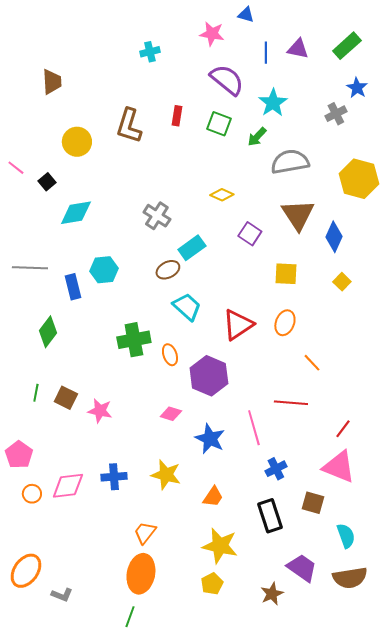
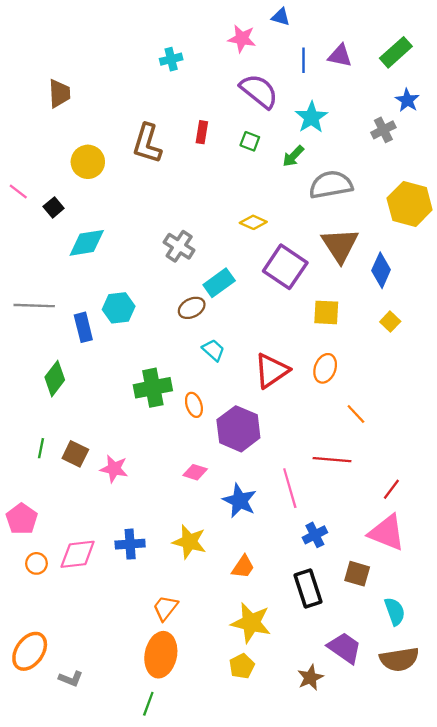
green square: (219, 124) -> (250, 141), size x0.7
purple square: (250, 234) -> (285, 267), size x1.6
cyan trapezoid: (187, 307) -> (213, 350), size x0.7

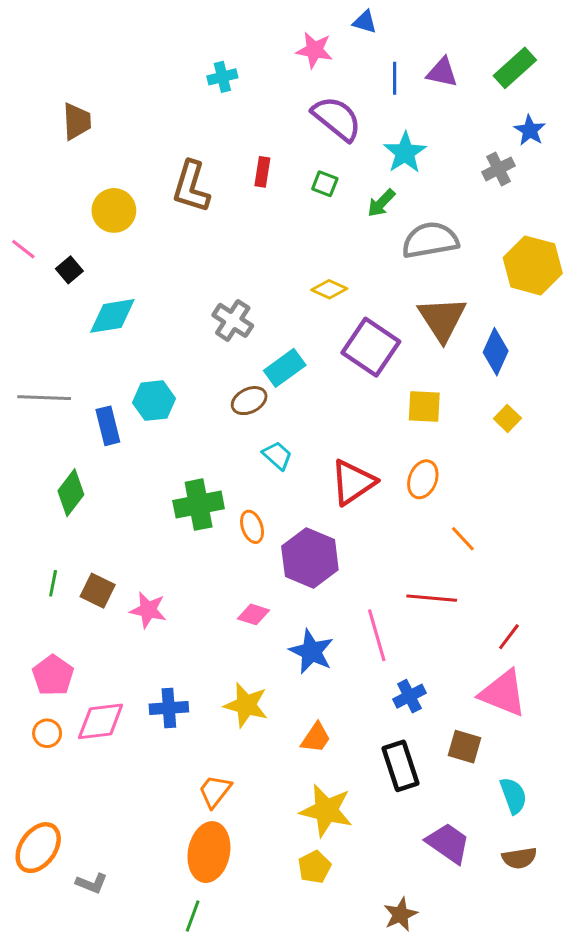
pink pentagon: (22, 519) -> (53, 675), moved
brown semicircle: (399, 659) -> (519, 858), size x0.7
brown star: (310, 678) -> (401, 914), moved

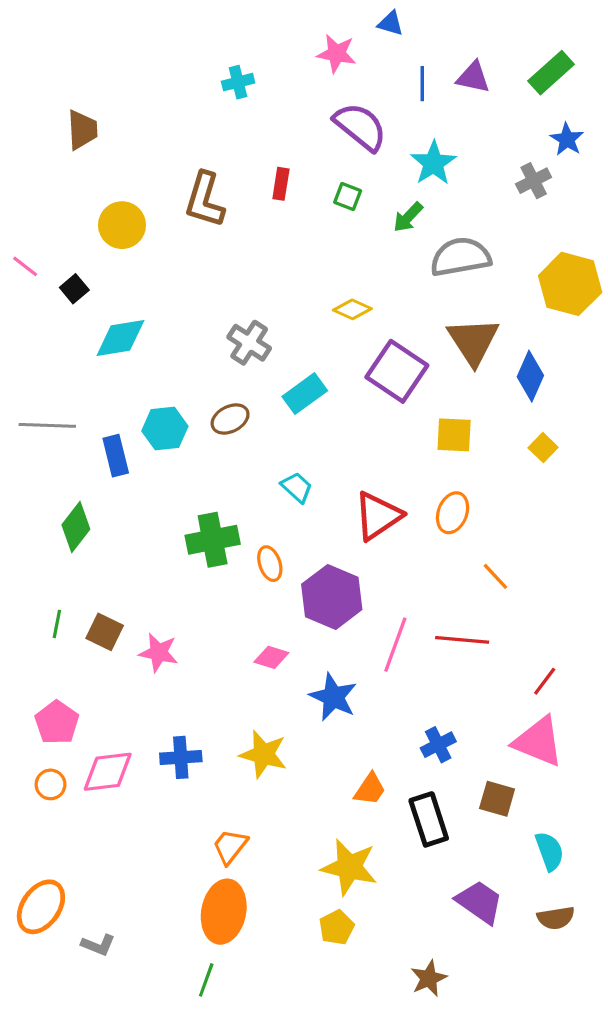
brown ellipse: (249, 401) -> (230, 419), moved
pink line: (377, 635) -> (395, 645), moved, turned 36
orange trapezoid: (316, 738) -> (370, 789), moved

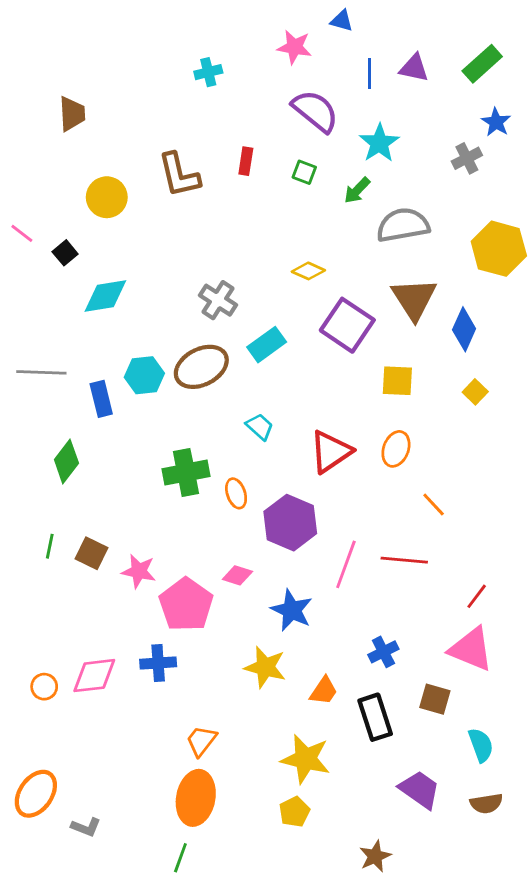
brown L-shape: (205, 200) -> (179, 175), turned -30
brown ellipse: (230, 419) -> (201, 367), size x1.6
pink pentagon: (57, 722) -> (186, 605), moved, size x1.4
yellow star: (263, 754) -> (265, 667), moved

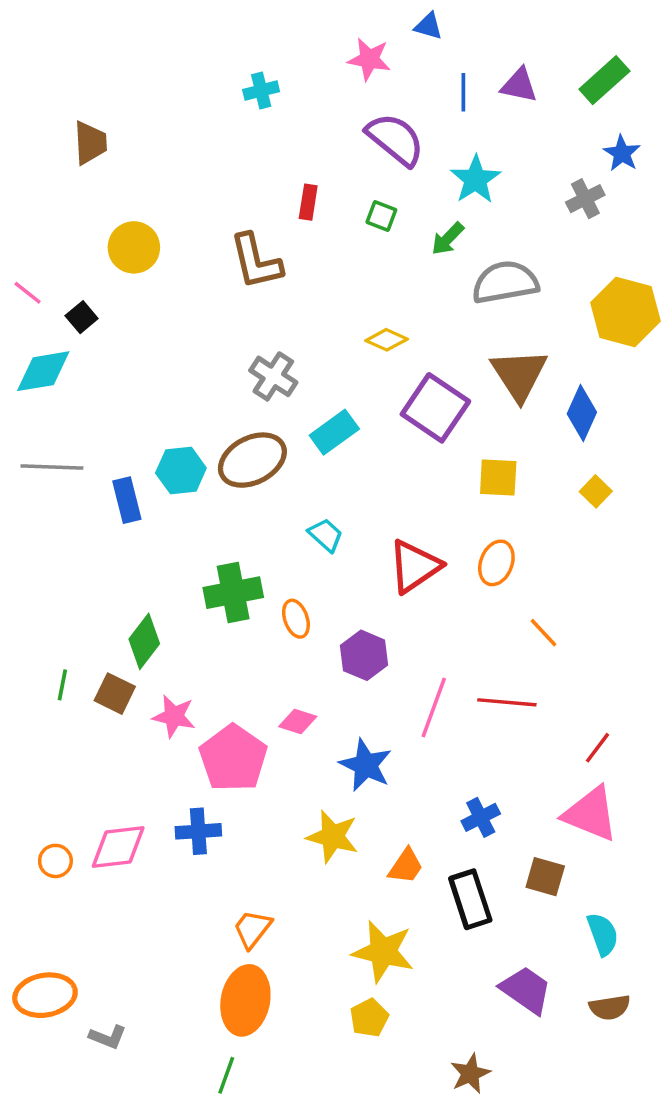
brown L-shape: (179, 175) -> (256, 261), moved
cyan diamond: (105, 296) -> (43, 371), moved
green diamond: (66, 461) -> (144, 641), moved
purple hexagon: (290, 523) -> (364, 655), size x0.7
orange ellipse: (36, 794) -> (45, 995), turned 45

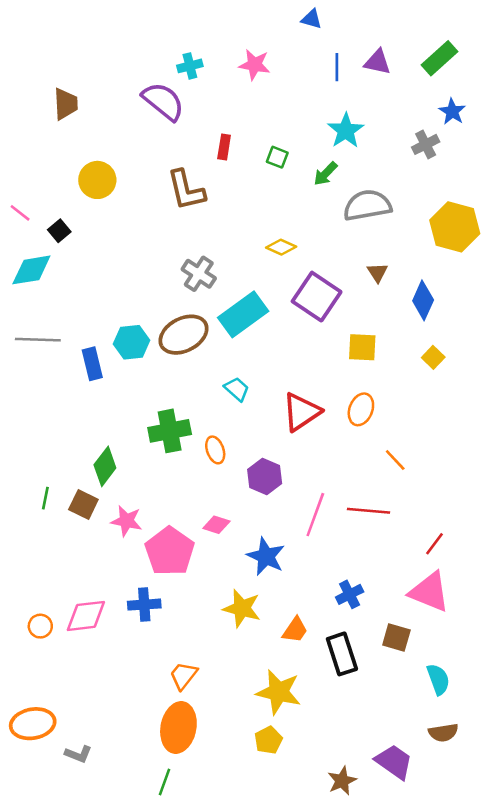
pink star: (369, 59) -> (255, 65), moved
purple semicircle: (395, 139) -> (163, 101), moved
brown triangle: (519, 375) -> (377, 272), size x0.5
cyan rectangle: (334, 432) -> (243, 314), size x1.4
purple trapezoid: (526, 990) -> (394, 762), moved

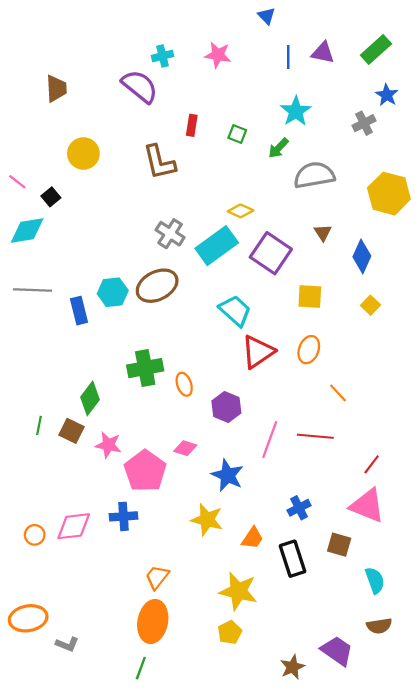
blue triangle: (312, 19) -> (267, 16), turned 30
cyan rectangle: (243, 314) -> (217, 246), moved
cyan trapezoid: (237, 389) -> (235, 311), moved, size x1.5

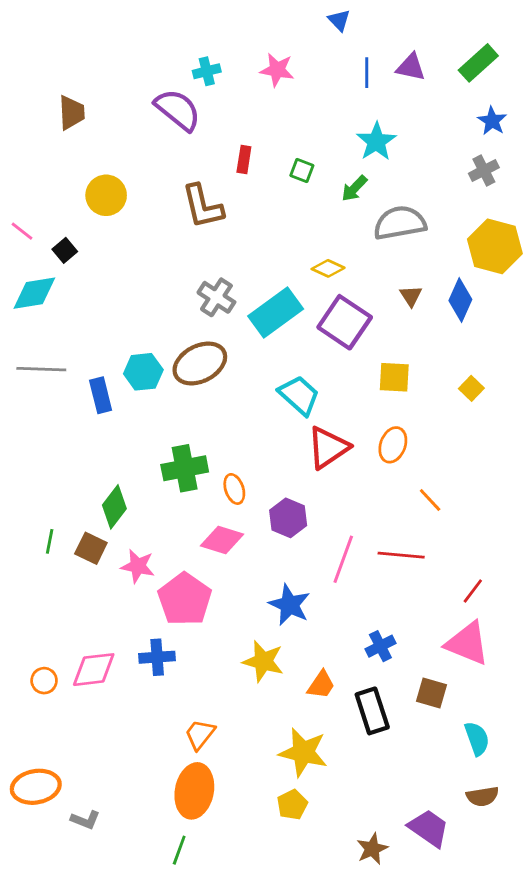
gray cross: (364, 123) -> (484, 170), moved
yellow diamond: (241, 211) -> (328, 268), moved
blue diamond: (362, 256) -> (460, 300), moved
pink diamond: (185, 448) -> (222, 540), moved, size x1.4

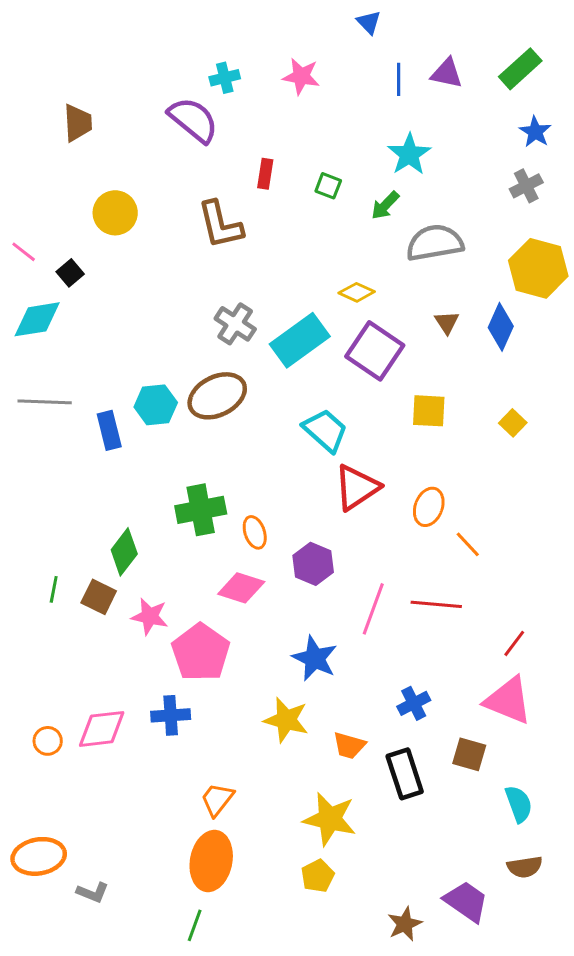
orange ellipse: (393, 445) -> (429, 507), moved
orange trapezoid: (321, 685) -> (349, 745), turned 72

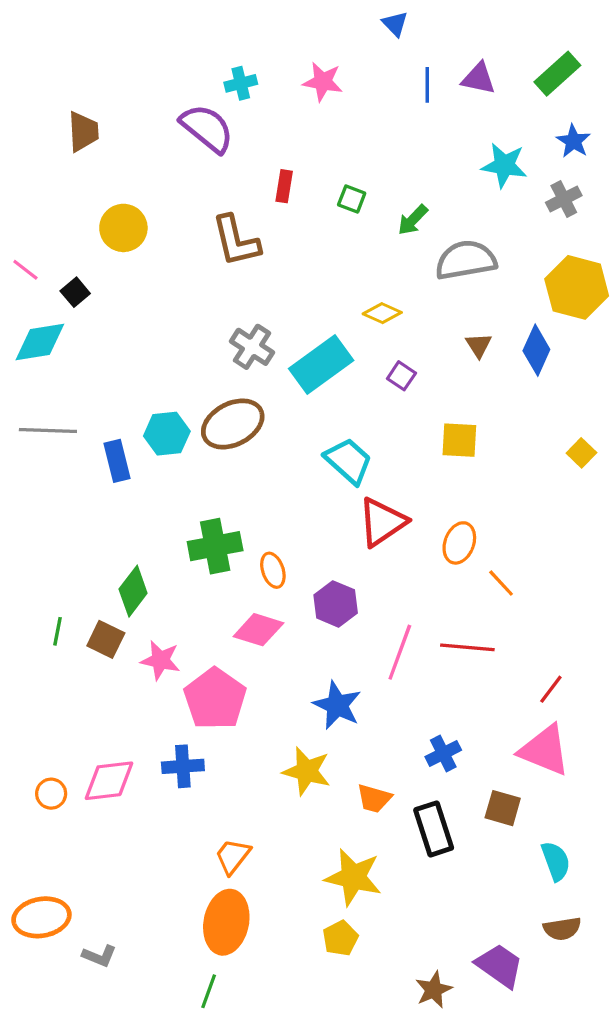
cyan star: (409, 154) -> (504, 165), moved, turned -30
purple square: (375, 351) -> (401, 376), size x0.5
yellow square: (513, 423) -> (581, 453), moved

